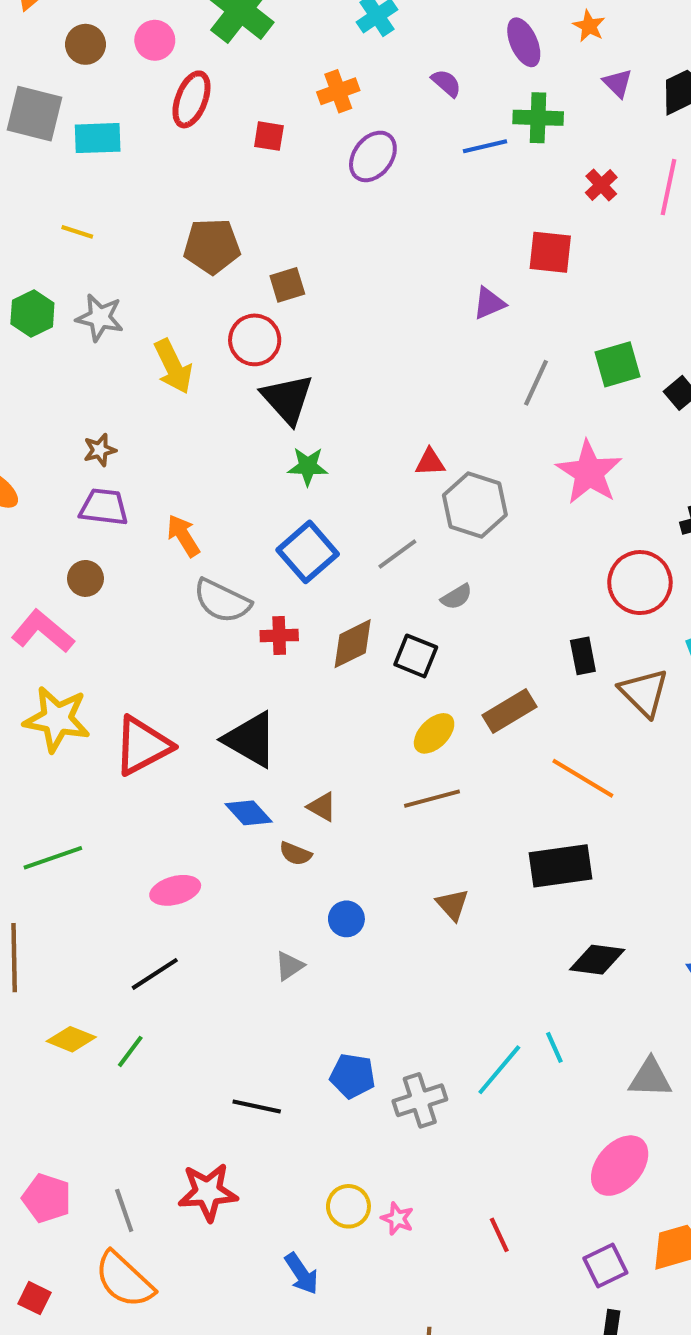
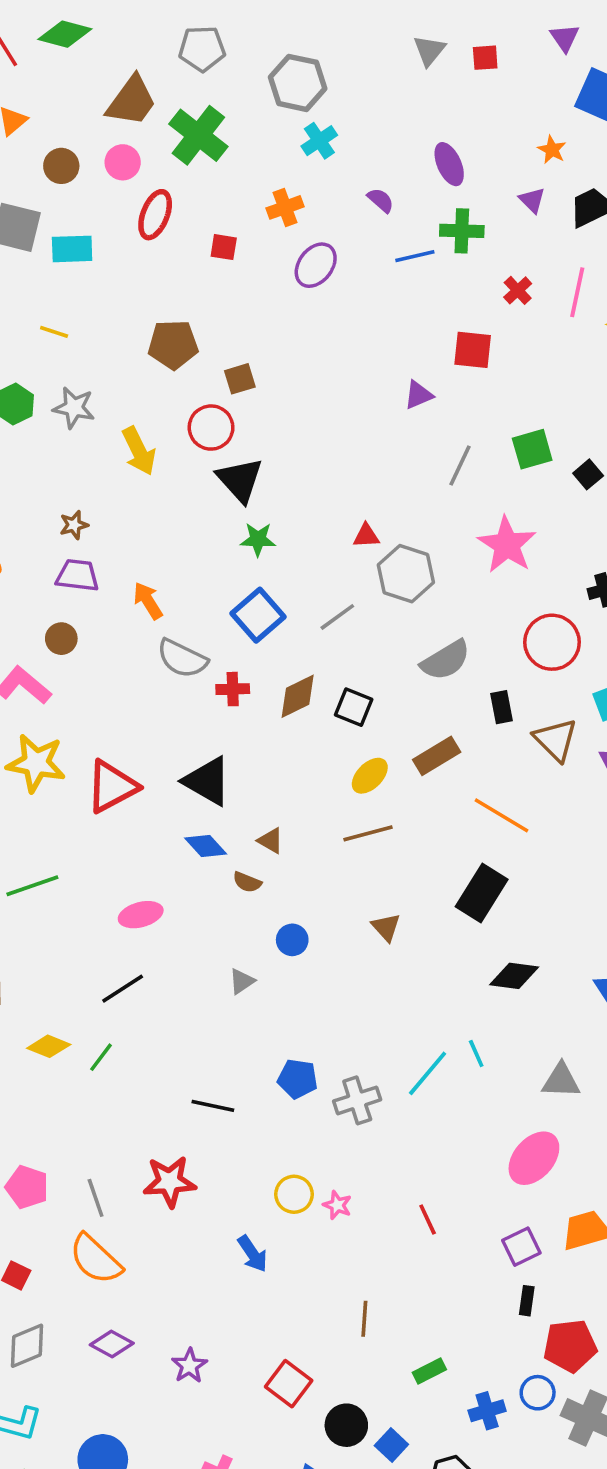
orange star: (589, 26) -> (552, 150), moved
gray semicircle: (457, 597) -> (446, 660), moved, size x1.8
black rectangle: (560, 866) -> (482, 893), turned -50

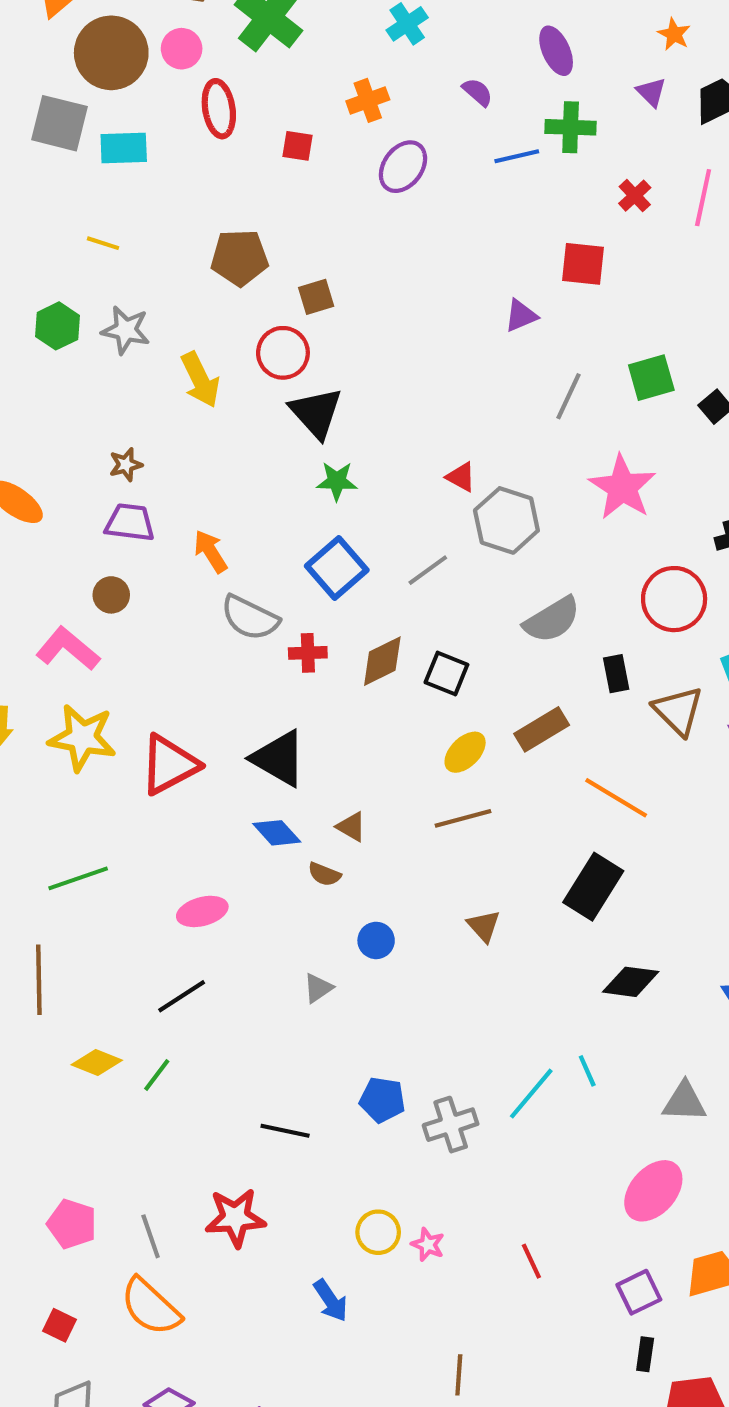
brown circle: (61, 166) -> (111, 53), size x1.8
red ellipse: (155, 215) -> (219, 109), turned -30
red triangle: (366, 536) -> (461, 477), turned 32

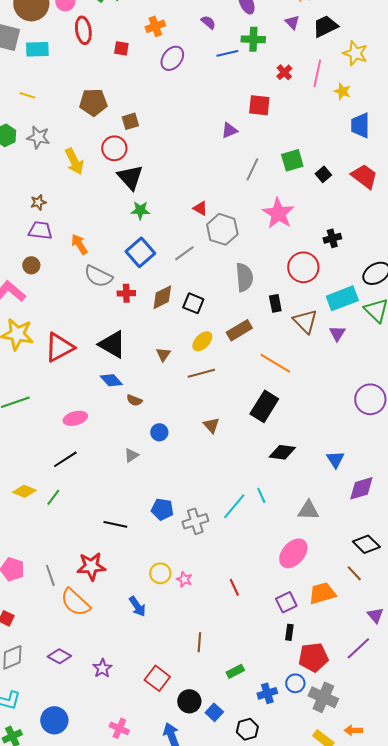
gray semicircle: (552, 620) -> (244, 277), turned -64
brown triangle: (351, 827) -> (163, 354), moved, turned 35
orange semicircle: (151, 1307) -> (75, 602), moved

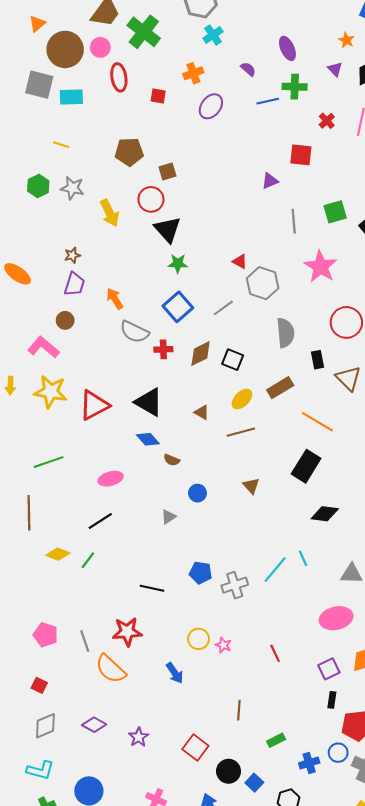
gray line: (252, 169) -> (294, 221), turned -30
purple trapezoid: (40, 230) -> (74, 284), turned 100
brown triangle: (163, 354) -> (202, 412), turned -35
pink ellipse: (293, 553) -> (336, 618), turned 36

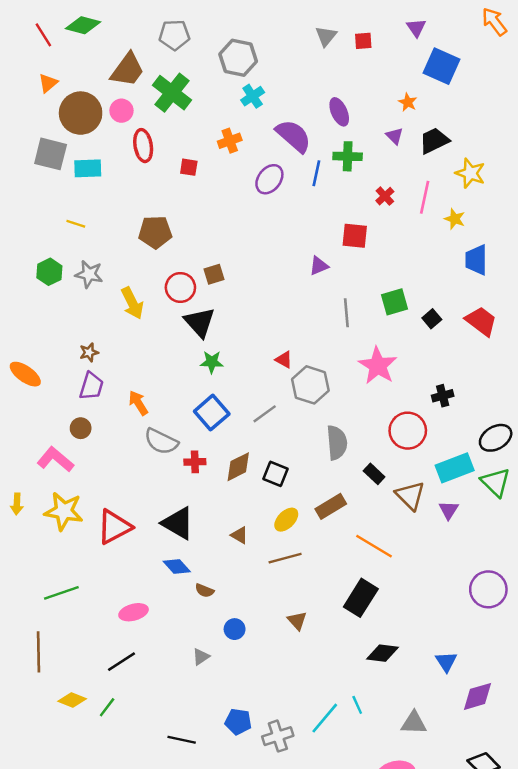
purple semicircle: (248, 69) -> (293, 136), size x2.0
blue line: (268, 101) -> (316, 173), turned -65
purple ellipse: (211, 106) -> (269, 179), moved
brown square: (167, 171) -> (214, 274), moved
black rectangle: (317, 360) -> (374, 474), turned -36

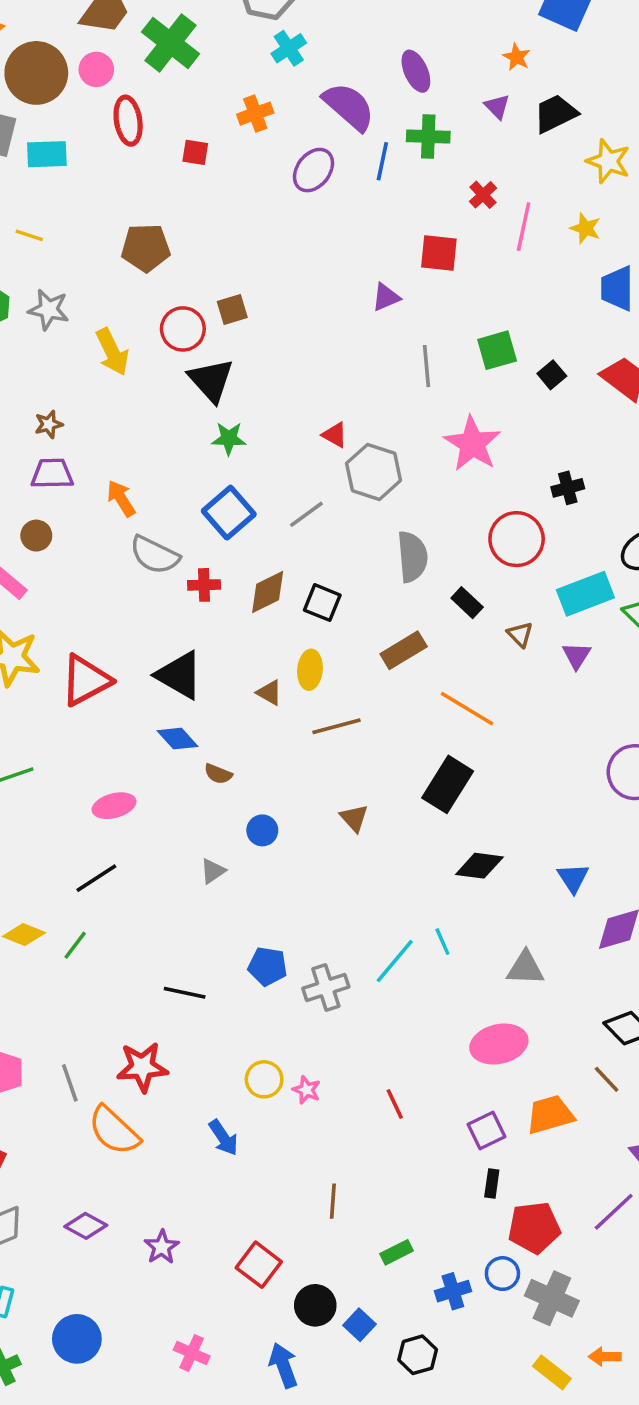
pink line: (425, 197) -> (524, 227), moved
purple trapezoid: (91, 386) -> (52, 474), turned -108
brown triangle: (410, 496) -> (520, 634), size x0.6
yellow ellipse: (286, 520) -> (310, 670), moved, turned -40

